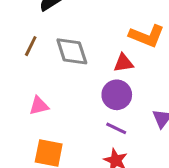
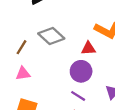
brown line: (31, 46) -> (22, 47), moved
gray diamond: (72, 51) -> (51, 36), turned -35

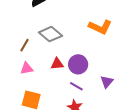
red triangle: (88, 48) -> (57, 64), moved

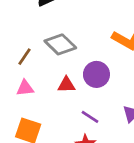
purple circle: (78, 64) -> (96, 74), moved

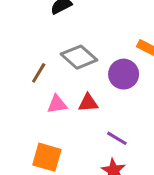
purple circle: (96, 74) -> (124, 74), moved
pink triangle: (25, 88) -> (57, 104), moved

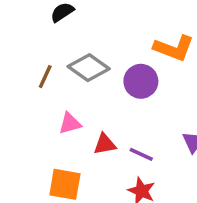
brown line: (39, 73) -> (45, 77), moved
red triangle: (88, 103) -> (105, 144), moved

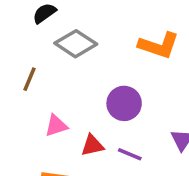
gray diamond: (89, 68) -> (76, 44), moved
purple circle: (141, 81) -> (124, 103), moved

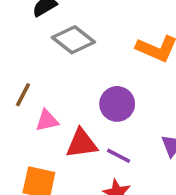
brown line: (30, 79) -> (23, 95), moved
red triangle: (92, 145) -> (82, 143), size x1.4

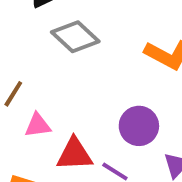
purple circle: (117, 104) -> (139, 126), moved

